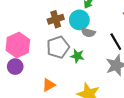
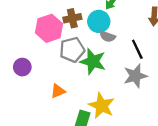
pink hexagon: (18, 45) -> (49, 28), moved
green star: (77, 56) -> (93, 61), size x1.6

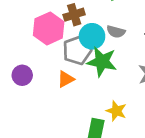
cyan circle: (99, 21) -> (92, 36), moved
orange triangle: (58, 91) -> (66, 79), moved
yellow star: (102, 106) -> (116, 111), size x0.7

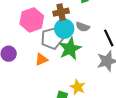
brown cross: (74, 15) -> (61, 12), moved
green star: (102, 62) -> (70, 49), turned 30

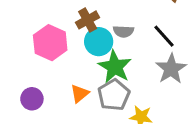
gray pentagon: (52, 38) -> (114, 95), moved

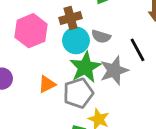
gray star: (171, 69) -> (114, 70), moved

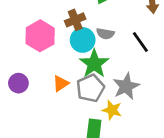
gray star: (114, 70) -> (126, 86), moved

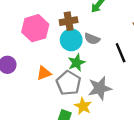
green star: (94, 64) -> (77, 63), size x0.7
gray pentagon: (90, 88) -> (69, 83), turned -30

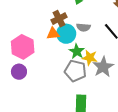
pink hexagon: (35, 28) -> (23, 47), moved
orange triangle: (44, 73) -> (53, 34), moved, turned 32
yellow star: (83, 106) -> (90, 58), moved

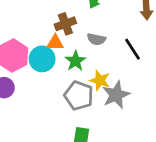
cyan circle: (66, 34) -> (42, 59), moved
green star: (77, 51) -> (75, 61), moved

